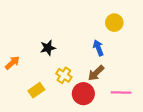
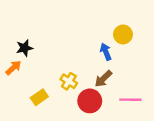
yellow circle: (114, 23) -> (123, 34), moved
black star: (48, 48) -> (24, 48), moved

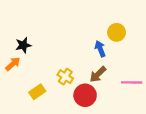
pink line: (130, 100) -> (132, 82), moved

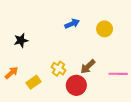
blue arrow: (100, 49) -> (72, 24), moved, turned 88
orange arrow: (13, 64) -> (11, 73), moved

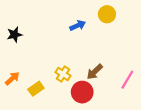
yellow circle: (105, 29) -> (107, 14), moved
black star: (21, 40) -> (15, 35), moved
pink line: (118, 74) -> (127, 80), turned -60

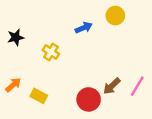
brown arrow: (95, 72) -> (112, 86), moved
yellow cross: (63, 74) -> (51, 52), moved
yellow rectangle: (36, 89) -> (39, 96), turned 63

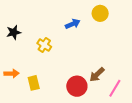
orange arrow: (13, 85) -> (12, 73), turned 40
pink line: (137, 86) -> (115, 88), moved
yellow rectangle: (39, 96) -> (34, 83), turned 48

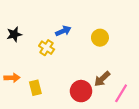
yellow circle: (100, 13) -> (100, 38), moved
blue arrow: (73, 24) -> (63, 31), moved

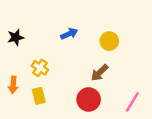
yellow cross: (47, 48) -> (40, 68), moved
orange arrow: (12, 78) -> (13, 85), turned 96
brown arrow: (102, 79) -> (100, 73), moved

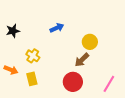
yellow circle: (109, 41) -> (90, 42), moved
orange arrow: (13, 85) -> (11, 70), turned -72

